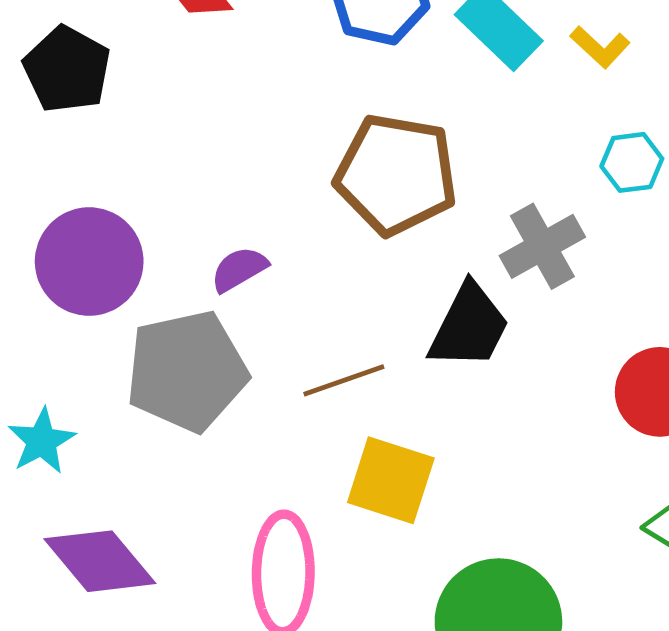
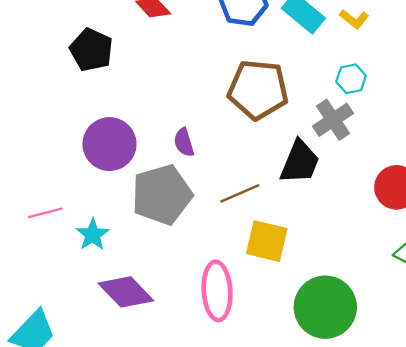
cyan hexagon: (632, 162) -> (351, 79), moved
purple semicircle: (239, 269) -> (184, 142), turned -72

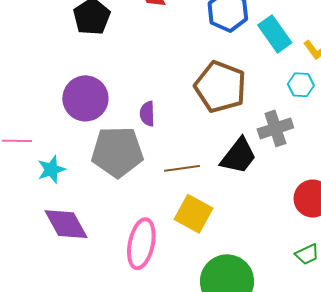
cyan hexagon: (351, 79) -> (301, 85), moved

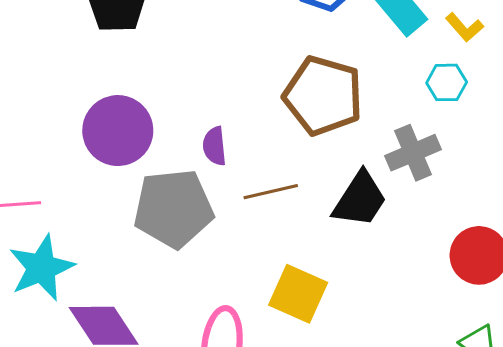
brown line: (182, 168) -> (271, 192), moved
cyan star: (51, 169) -> (41, 268), moved, size x1.5

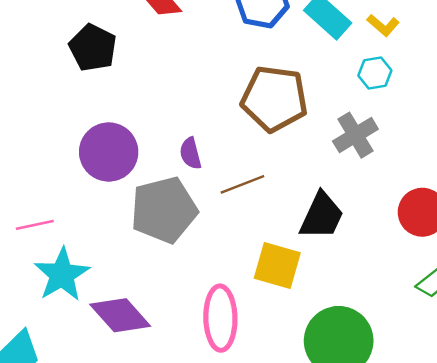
black trapezoid: (360, 199) -> (322, 216), moved

